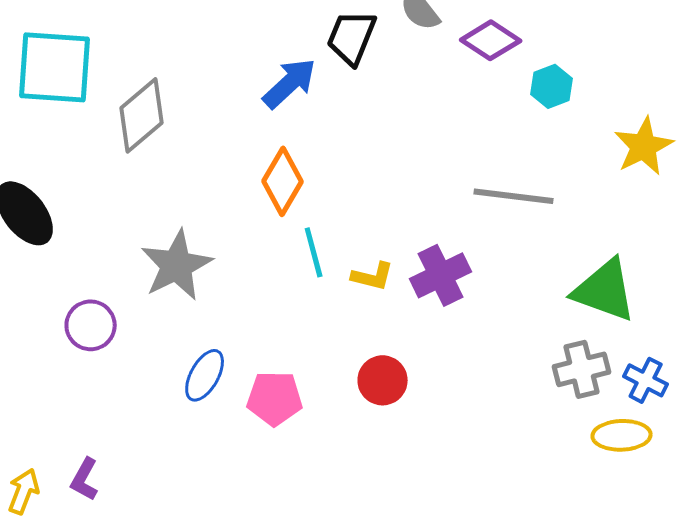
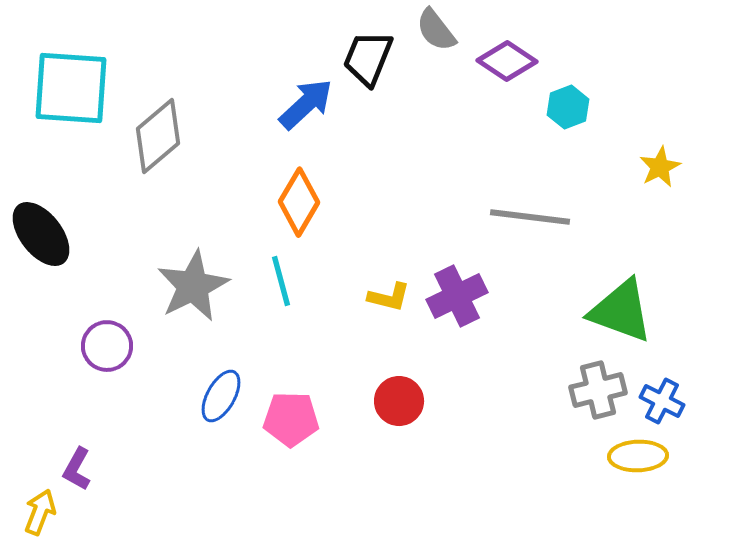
yellow star: (644, 146) -> (660, 167), size x0.7
cyan line: (314, 252) -> (281, 281), moved
purple L-shape: (85, 479) -> (77, 469), moved

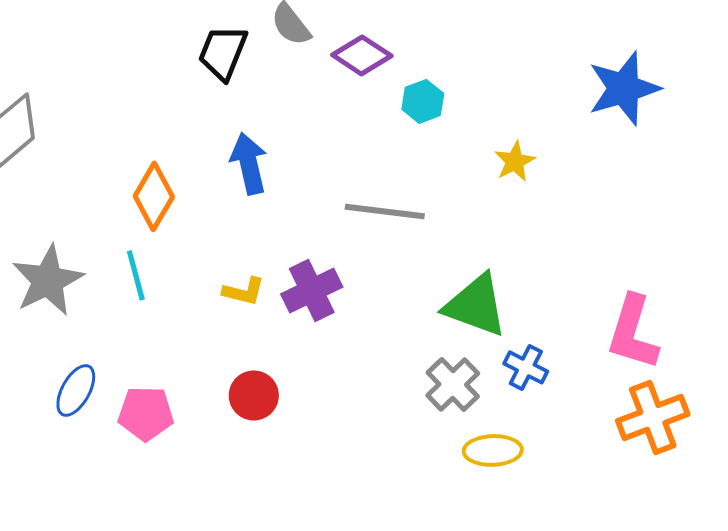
blue arrow: (306, 104) -> (249, 163), moved, turned -60
gray cross: (598, 390) -> (453, 384), turned -30
blue cross: (662, 401) -> (526, 367), moved

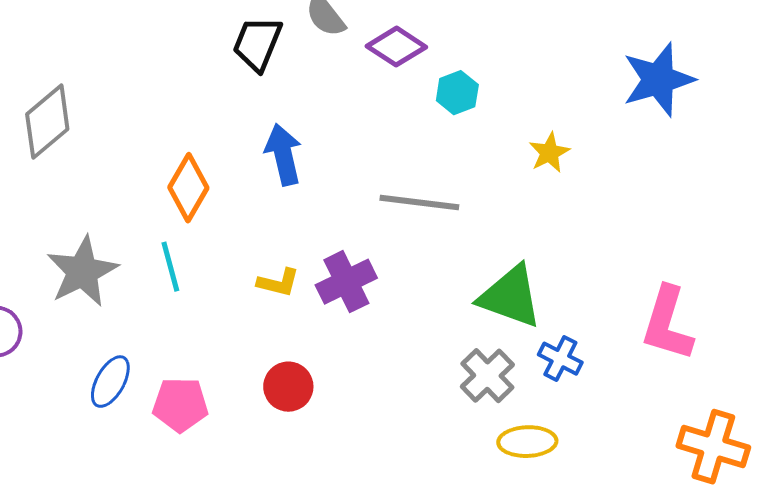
orange cross: (653, 417) -> (713, 447), moved, turned 38

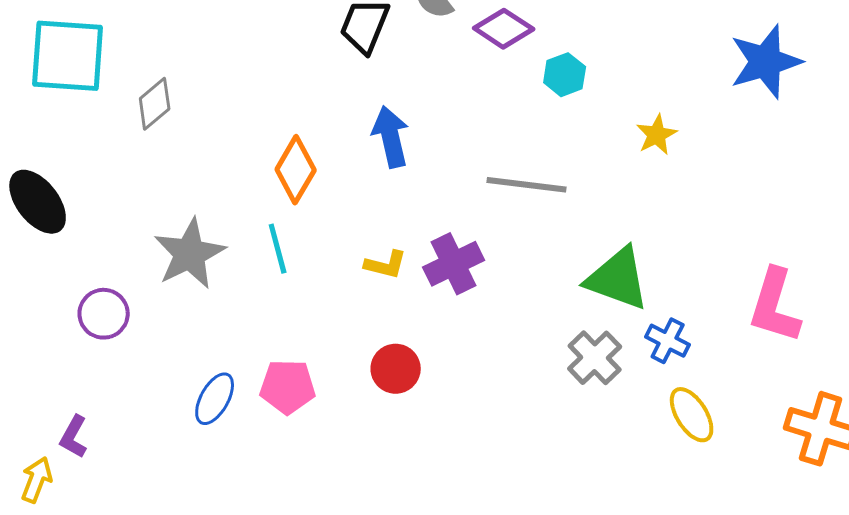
gray diamond: (47, 122) -> (155, 104), size x0.7
blue ellipse: (110, 382) -> (215, 399), moved
yellow ellipse: (527, 442) -> (692, 415), moved, turned 60

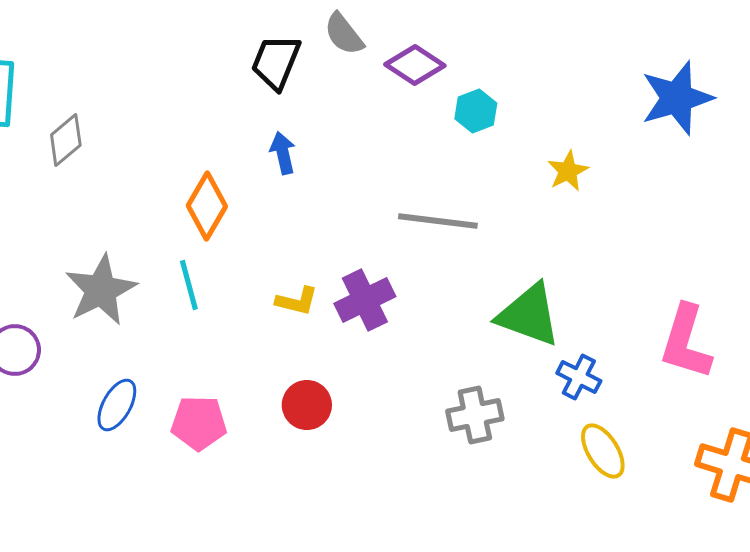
blue arrow: (391, 137) -> (283, 153), moved, size x0.7
gray cross: (595, 358) -> (475, 415), moved, turned 32
blue ellipse: (215, 399) -> (117, 405), moved

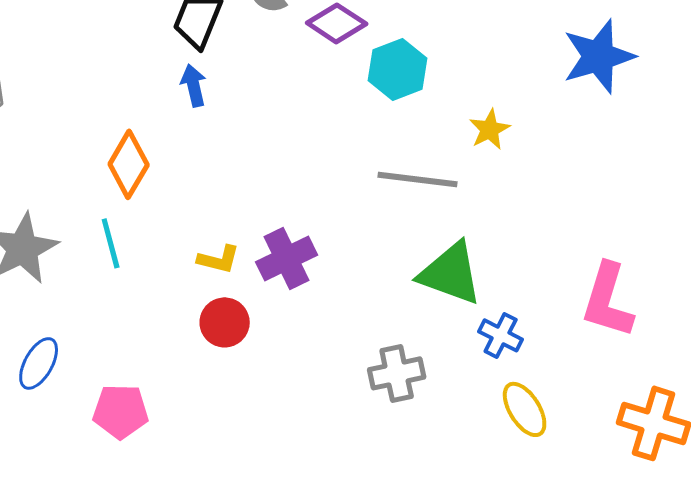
cyan hexagon: (476, 111) -> (398, 69), size x1.4
blue arrow: (283, 153) -> (194, 85), moved
gray line: (438, 221) -> (418, 179), moved
red circle: (307, 405) -> (225, 322), moved
pink pentagon: (199, 423) -> (121, 411), moved

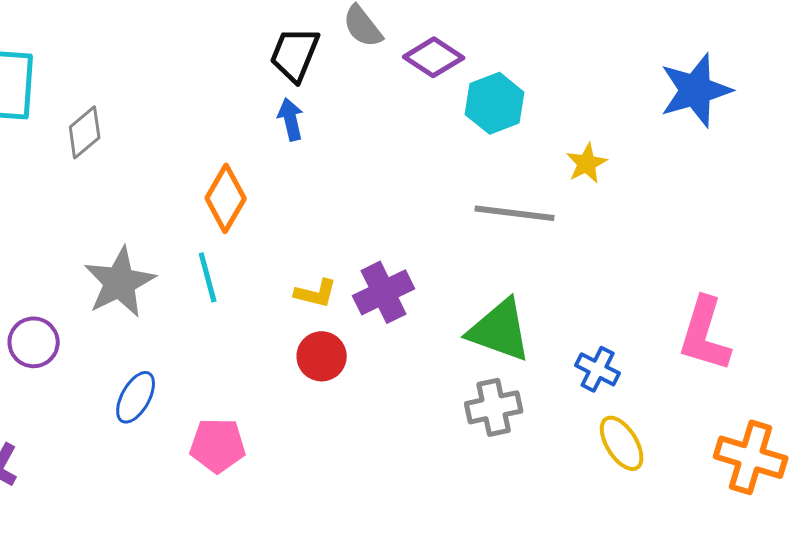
green triangle: (451, 273) -> (500, 330), moved

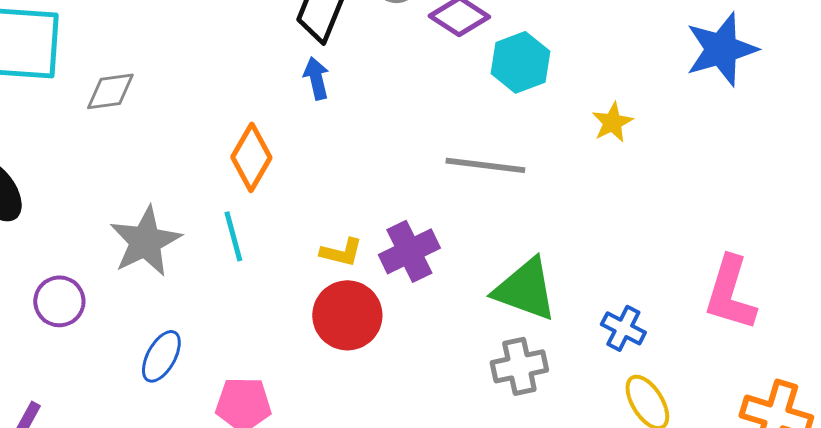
gray diamond: (85, 132) -> (110, 91), turned 32
gray line: (515, 213) -> (485, 165), moved
red circle: (322, 356) -> (347, 315), size x1.4

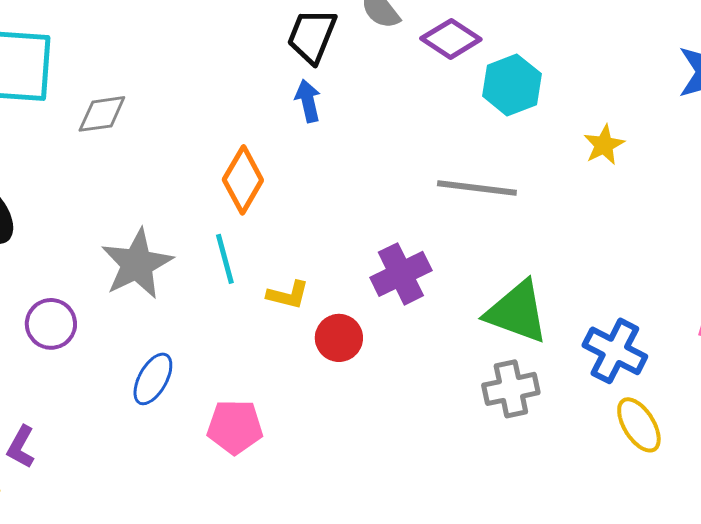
yellow L-shape: (341, 252) -> (288, 295), moved
red circle: (347, 315) -> (339, 338), size x0.7
blue cross: (623, 328) -> (615, 351), size x1.4

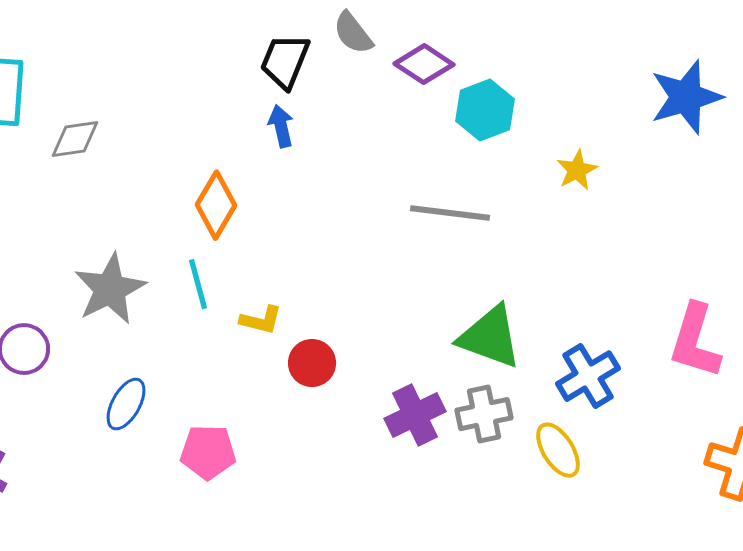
purple cross: (401, 274) -> (415, 415), moved
blue cross: (615, 351) -> (588, 376), turned 32
yellow ellipse: (639, 425) -> (558, 450), moved

